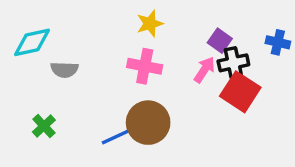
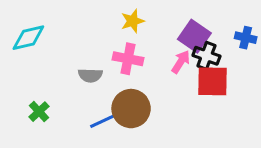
purple square: (220, 41) -> (194, 36), size x1.5
black cross: (233, 63) -> (206, 56), turned 32
gray semicircle: (64, 70) -> (90, 75), moved
red square: (240, 92) -> (212, 81), turned -32

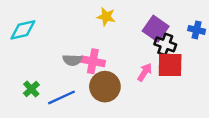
yellow star: (133, 21) -> (106, 17), turned 30
pink cross: (128, 59) -> (93, 61), moved
pink arrow: (181, 62) -> (145, 72), moved
blue line: (107, 119) -> (61, 97), moved

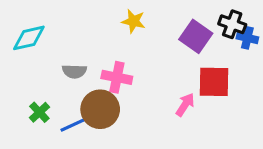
black cross: (165, 44) -> (232, 24), moved
gray semicircle: (72, 60) -> (74, 71), moved
pink arrow: (145, 72) -> (185, 105), moved
brown circle: (105, 87) -> (100, 109), moved

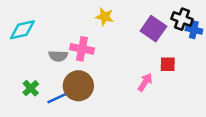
pink cross: (117, 77) -> (82, 49), moved
red square: (214, 82) -> (168, 64), size x0.6

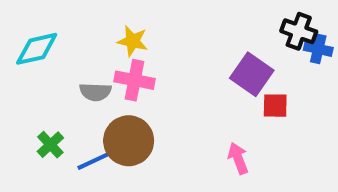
yellow star: (105, 17) -> (133, 41), moved
purple square: (153, 29) -> (252, 74), moved
pink arrow: (145, 82) -> (238, 158), moved, turned -54

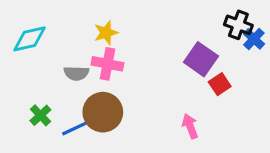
yellow star: (133, 41) -> (106, 33), turned -30
blue cross: (318, 49) -> (254, 39), turned 30
red square: (275, 106) -> (220, 84), turned -35

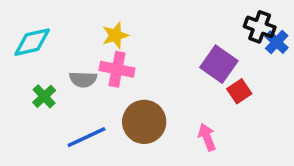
brown circle: (103, 112) -> (144, 122), moved
green cross: (40, 115) -> (44, 96), moved

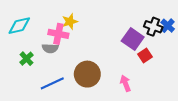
black cross: (260, 27) -> (153, 27), moved
pink cross: (117, 69) -> (58, 34), moved

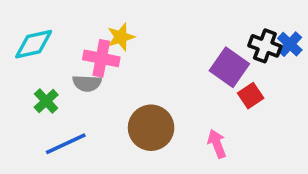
blue line: (52, 83) -> (66, 144), moved

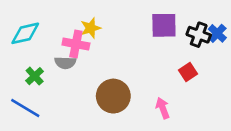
purple square: (229, 67) -> (164, 25), moved, turned -36
blue line: (66, 144) -> (25, 108), moved, turned 56

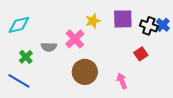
yellow star: (91, 28) -> (93, 21), moved
pink cross: (76, 44) -> (75, 39), moved, turned 36

